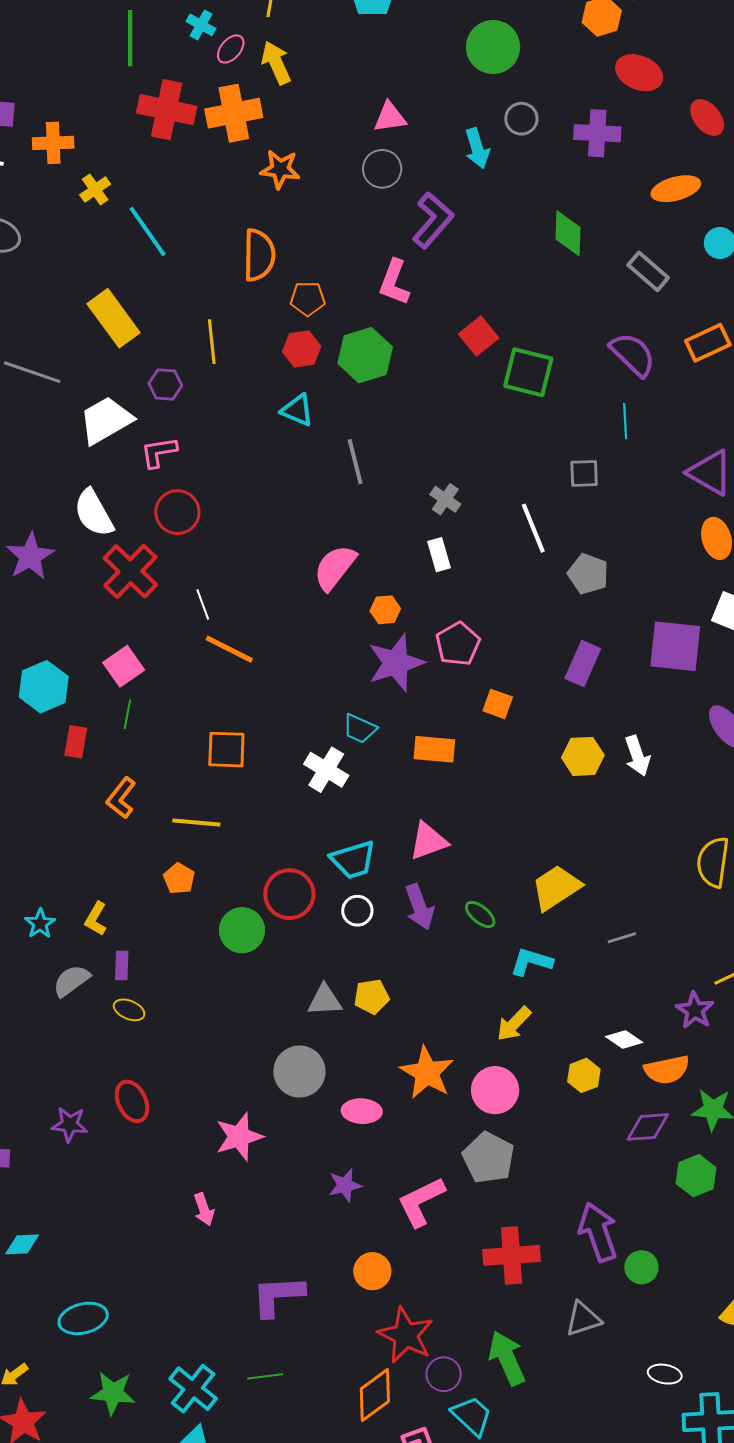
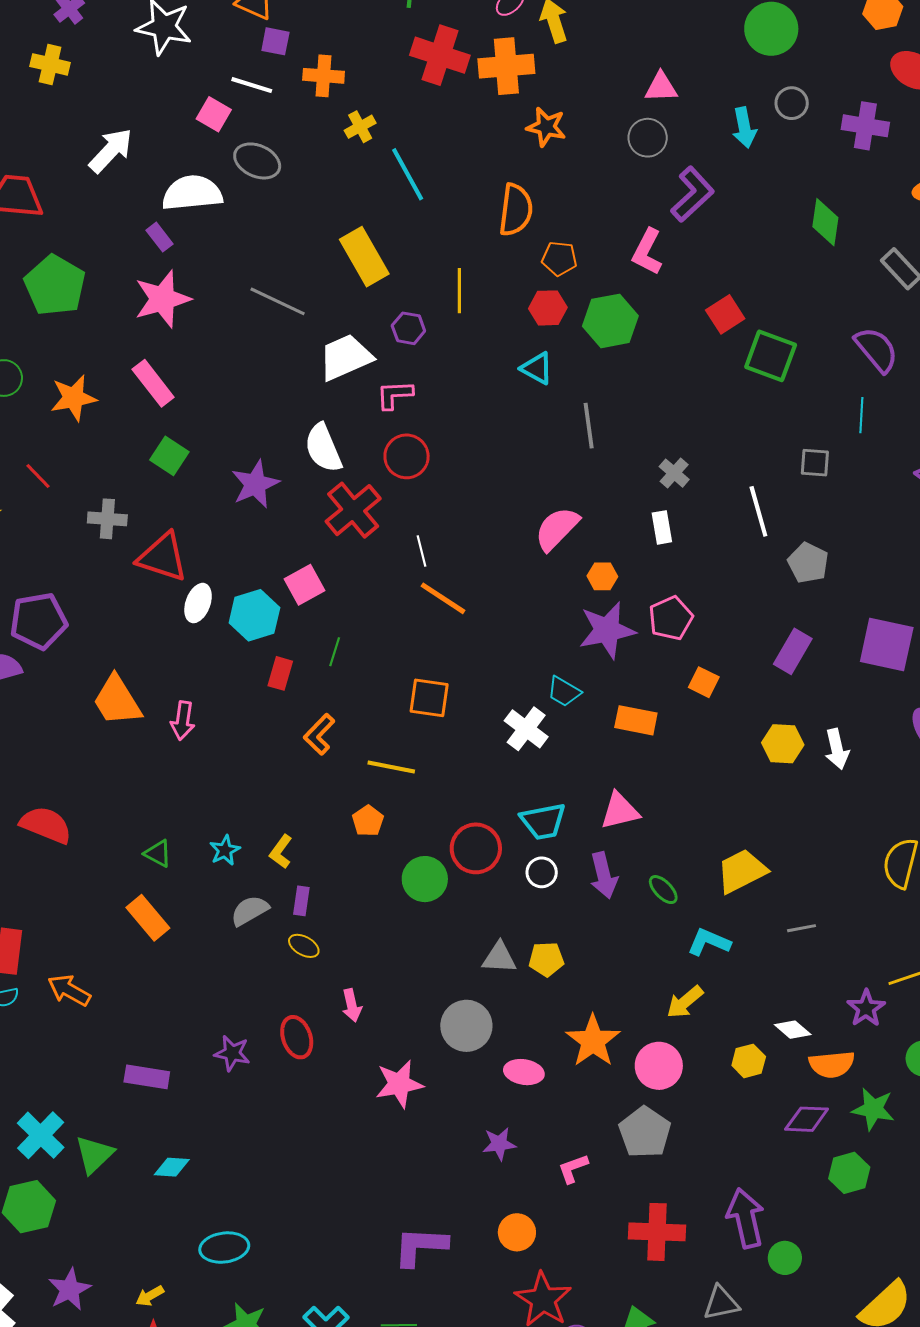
pink square: (124, 666) -> (304, 585), moved
pink L-shape: (421, 1202) -> (573, 1169), size x0.6
pink arrow: (204, 1209) -> (352, 1005), moved

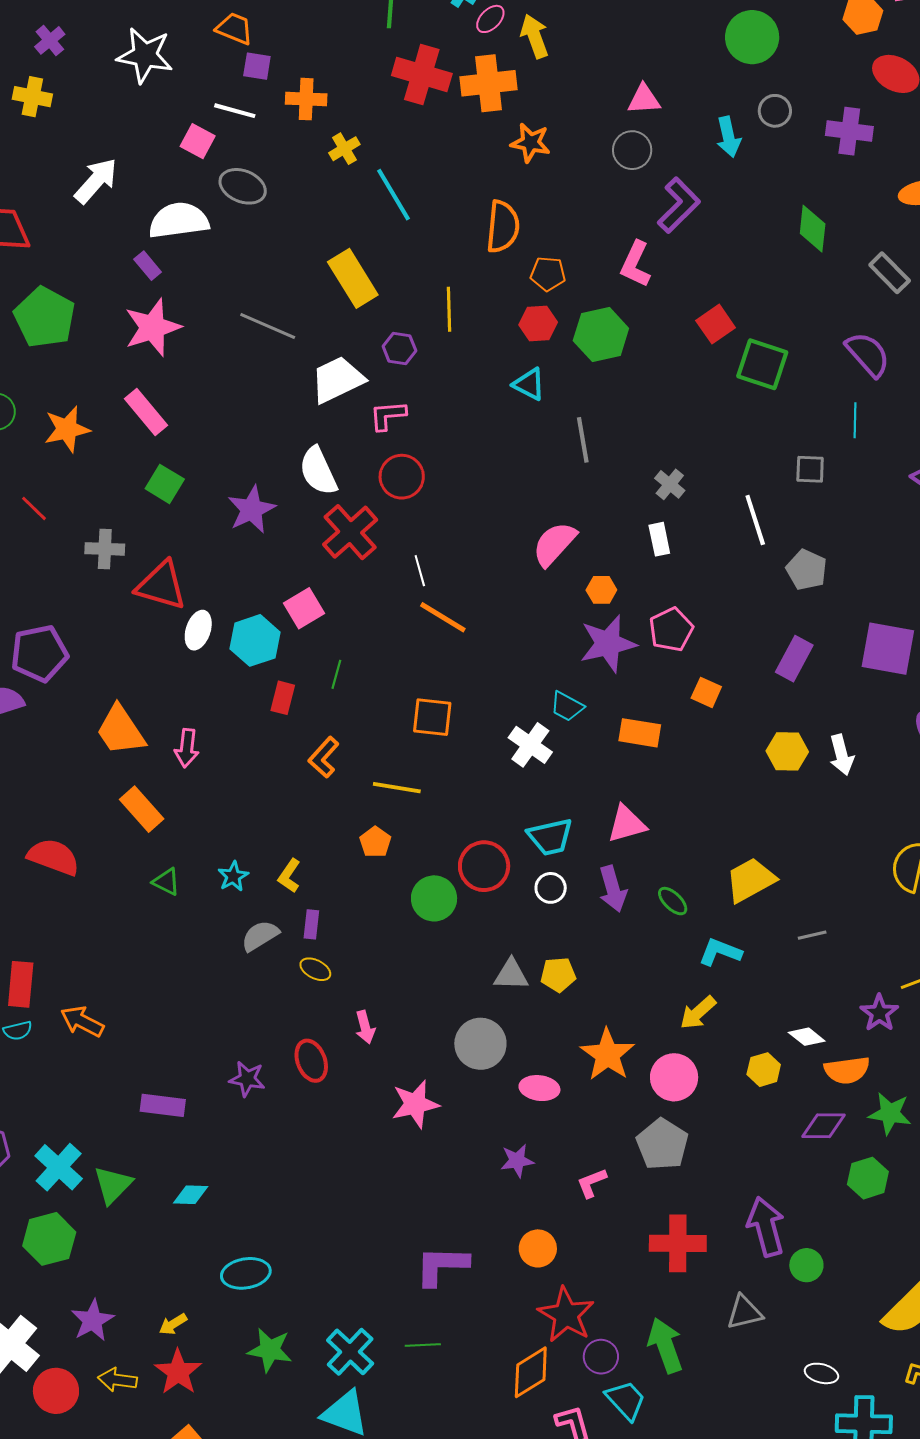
orange rectangle: (148, 918) -> (142, 809), moved

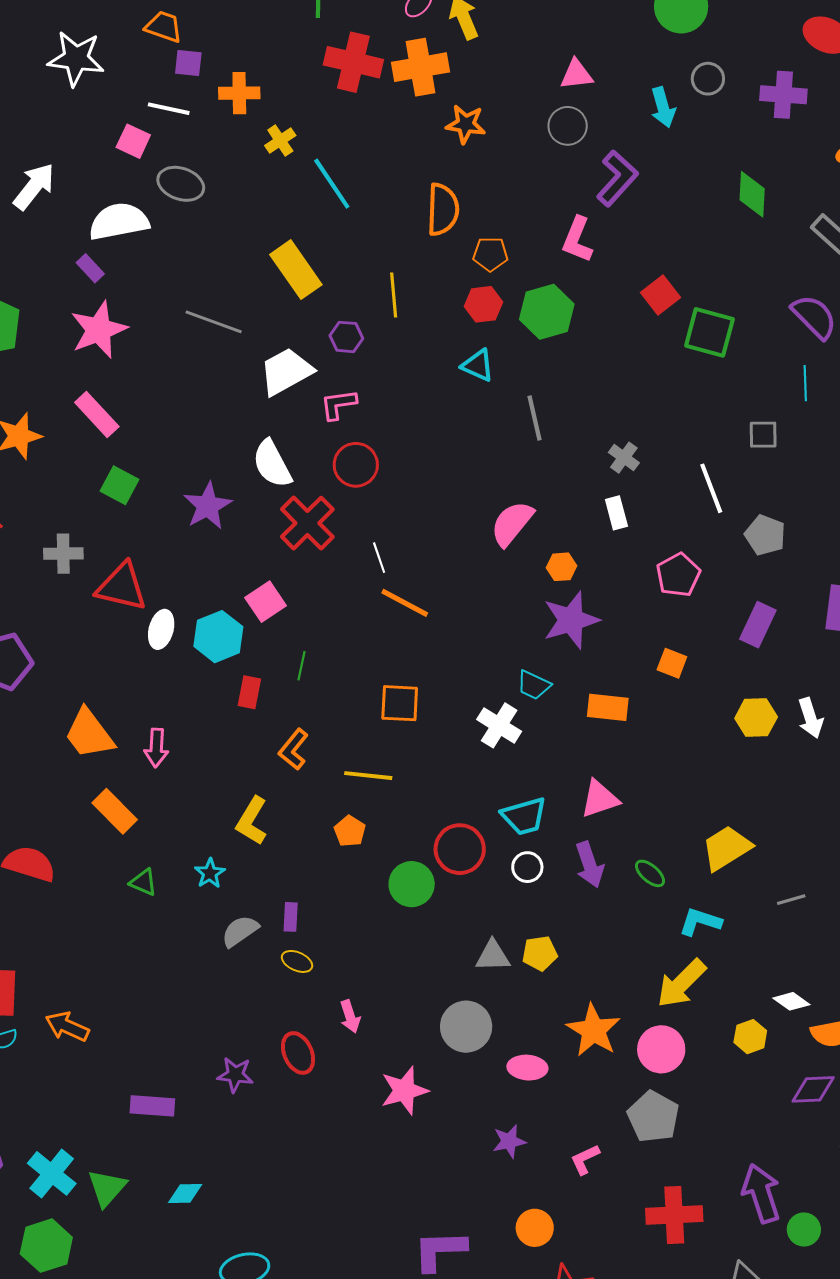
pink pentagon: (671, 630) -> (678, 575), moved
yellow L-shape: (289, 876) -> (252, 821), moved, size x1.4
yellow arrow: (698, 1013) -> (681, 983), size x1.4

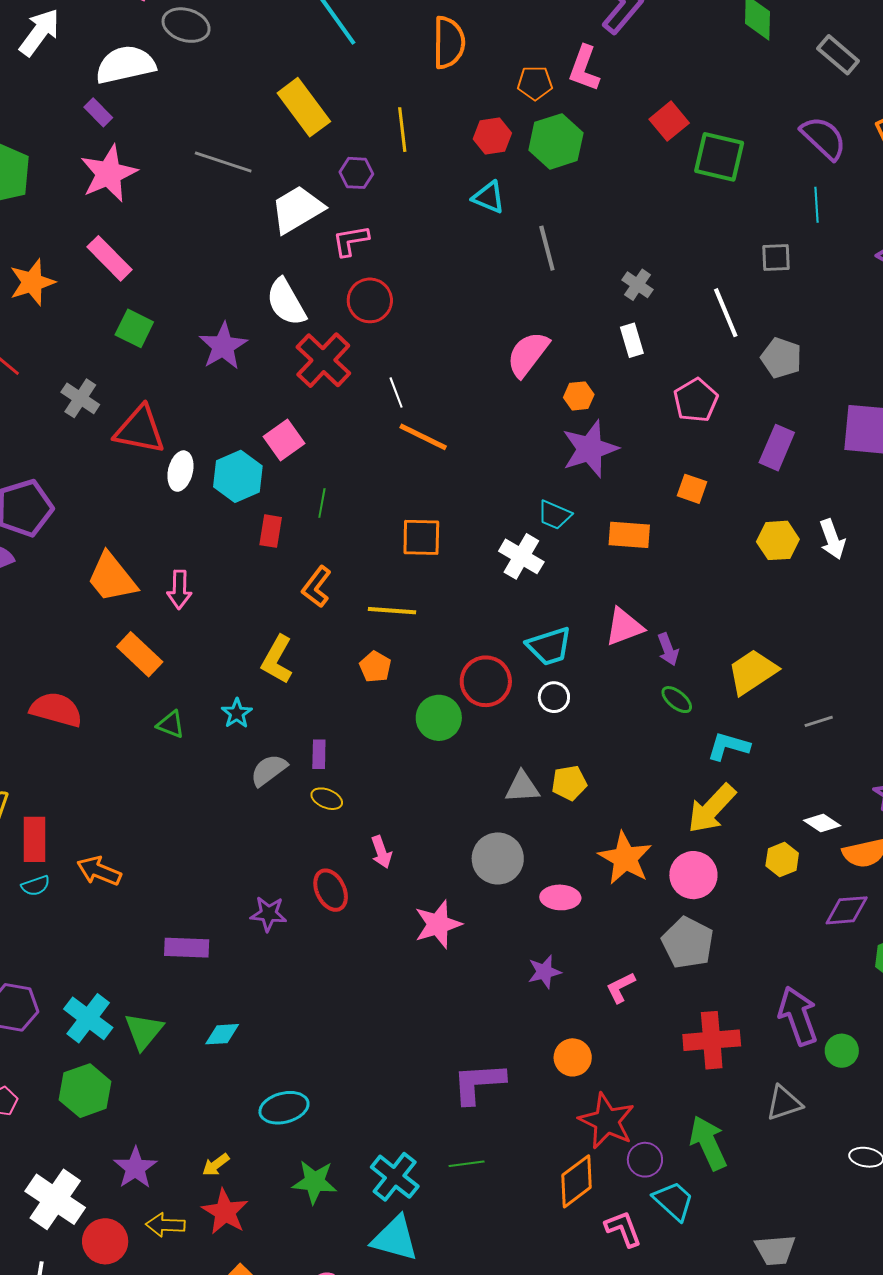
orange pentagon: (490, 254) -> (535, 83), moved
gray cross: (63, 554) -> (80, 398), turned 36
purple arrow: (590, 865) -> (668, 649), moved, size x0.7

